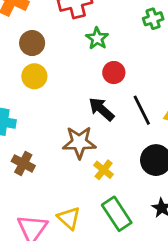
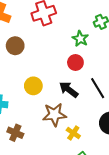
green star: (97, 38) -> (80, 39), moved
yellow circle: (34, 76) -> (33, 86), moved

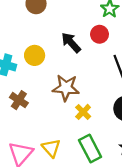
yellow circle: (33, 86) -> (35, 55), moved
black arrow: (69, 90) -> (71, 43), moved

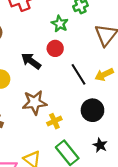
yellow cross: (83, 112) -> (54, 121), turned 32

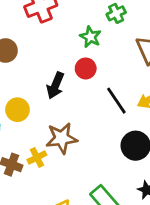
black arrow: (31, 61) -> (55, 85), turned -102
yellow cross: (54, 121) -> (37, 157), moved

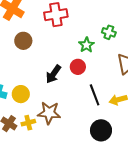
green cross: (116, 13) -> (109, 32), turned 32
yellow circle: (17, 110) -> (21, 94), moved

